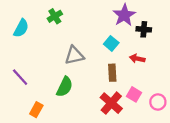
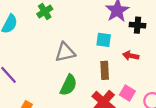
cyan square: (111, 43) -> (104, 40), turned -32
green semicircle: (65, 87) -> (68, 85), moved

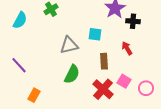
cyan square: (104, 40) -> (95, 34), moved
red arrow: (131, 56) -> (127, 48), turned 48

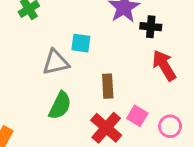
cyan square: (95, 34) -> (81, 43), moved
red arrow: (127, 48) -> (164, 65), moved, size x1.5

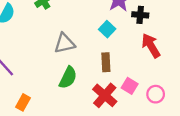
cyan square: (81, 43) -> (107, 29), moved, turned 35

